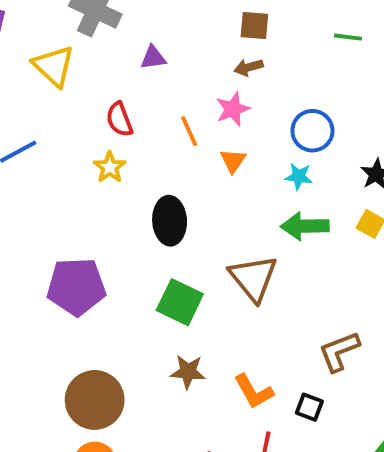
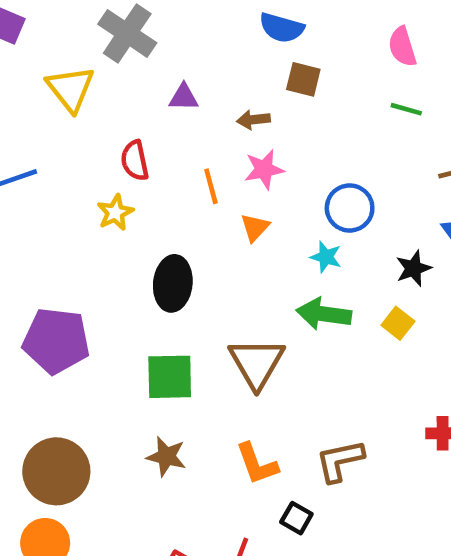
brown arrow: (249, 67) -> (253, 120), moved
green square: (180, 302) -> (170, 377), turned -36
orange L-shape: (254, 391) -> (257, 464), moved

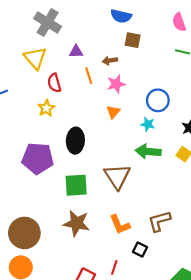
yellow triangle: (70, 89) -> (35, 58), moved
orange line: (211, 186) -> (89, 76), moved
purple pentagon: (56, 341) -> (38, 158), moved
brown star: (166, 457) -> (76, 223), size x1.4

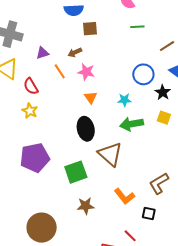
pink star: (116, 84) -> (86, 72), turned -30
blue circle: (158, 100) -> (143, 74), moved
black ellipse: (75, 141) -> (86, 129), moved
brown star: (76, 223) -> (86, 206), size x0.7
red line: (114, 267) -> (130, 236), turned -48

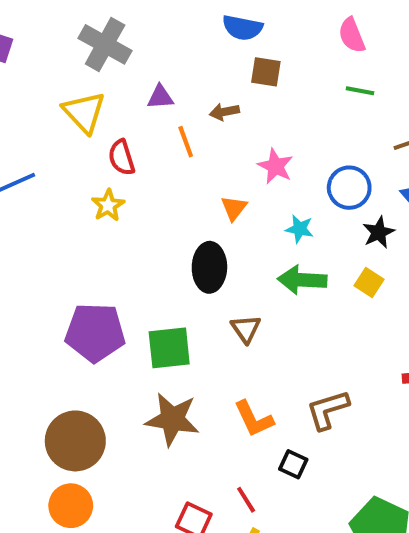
pink star: (86, 72) -> (275, 166), moved
brown triangle: (110, 154) -> (246, 329), size x0.6
purple pentagon: (35, 158) -> (95, 333), moved
brown star: (86, 206) -> (172, 419), size x1.5

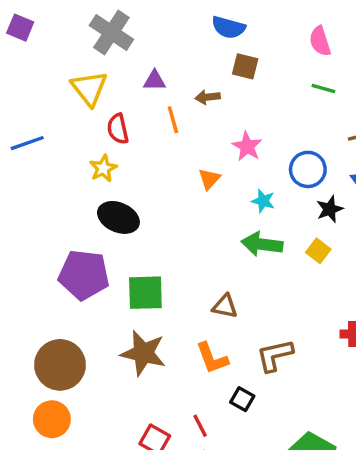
black ellipse: (209, 267) -> (118, 217), moved, turned -72
brown triangle: (246, 329) -> (225, 306), moved, turned -48

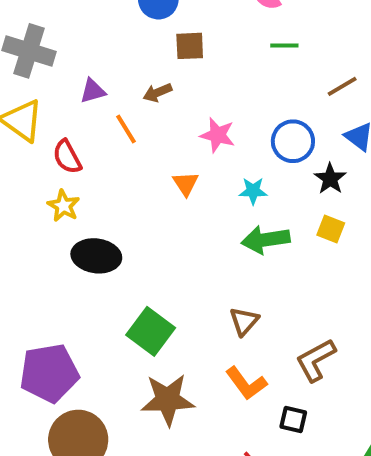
purple pentagon: (84, 275) -> (49, 373), moved
green square: (145, 293) -> (151, 331), turned -36
brown triangle: (225, 306) -> (244, 321), turned -44

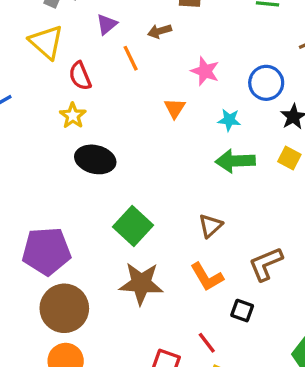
purple triangle: (93, 91) -> (107, 24), turned -30

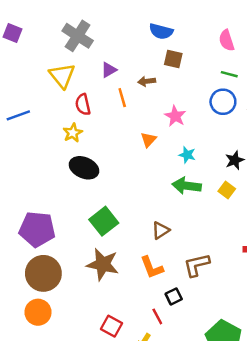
blue circle: (266, 83) -> (223, 102), moved
black square: (242, 311) -> (174, 296), turned 35
red line: (207, 343) -> (157, 316), moved

